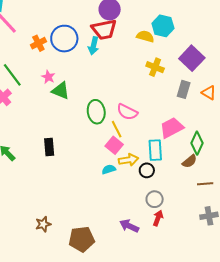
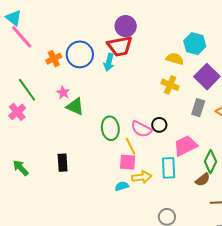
cyan hexagon: (163, 26) -> (195, 44), moved
yellow semicircle: (145, 36) -> (175, 59), moved
pink square: (114, 145) -> (128, 162), turned -36
black circle: (147, 170) -> (159, 125), moved

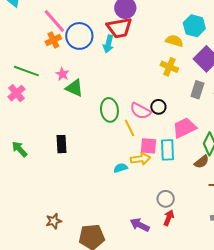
pink line: (22, 37) -> (54, 21), moved
green line: (27, 90) -> (26, 71), turned -35
pink square: (128, 162) -> (149, 146), moved

